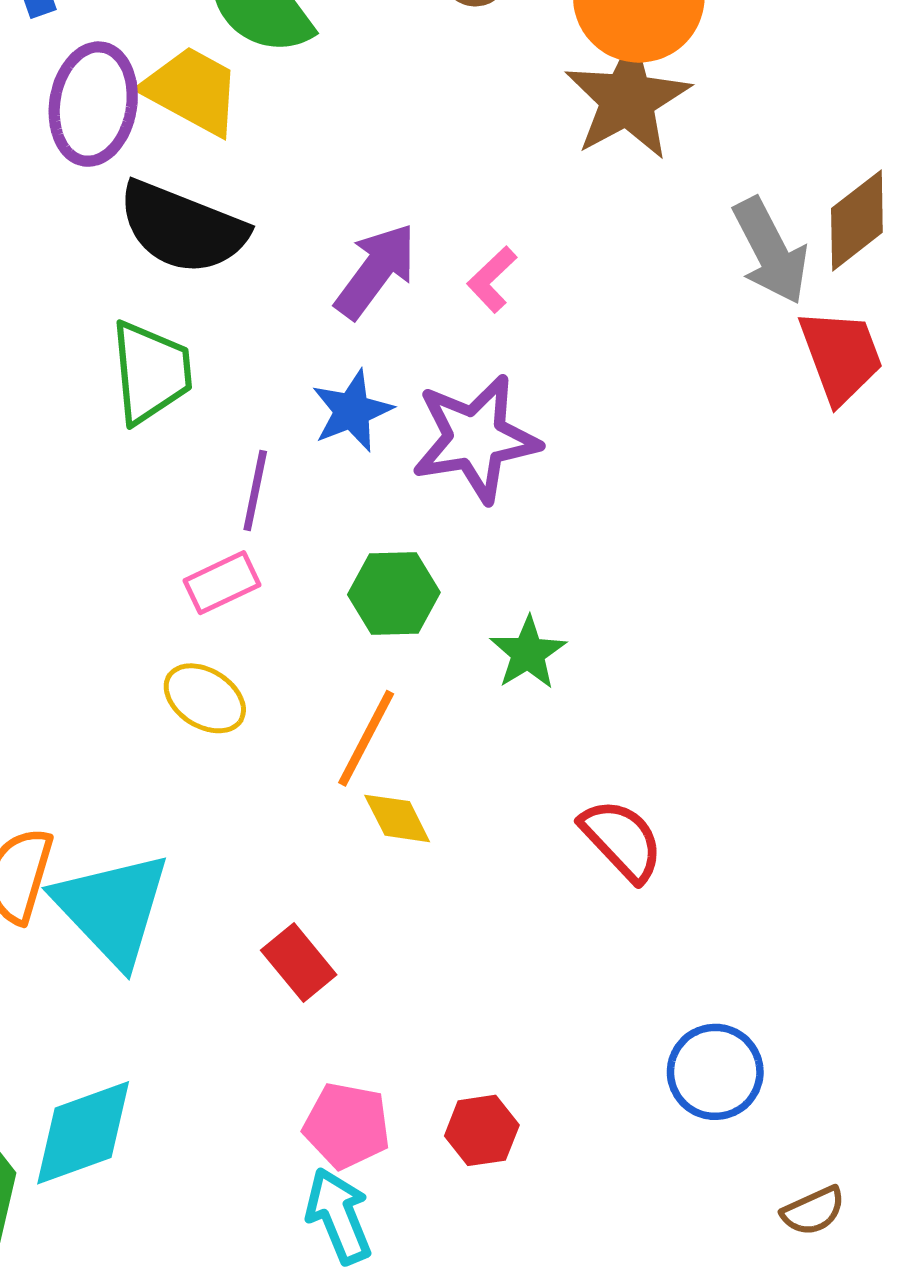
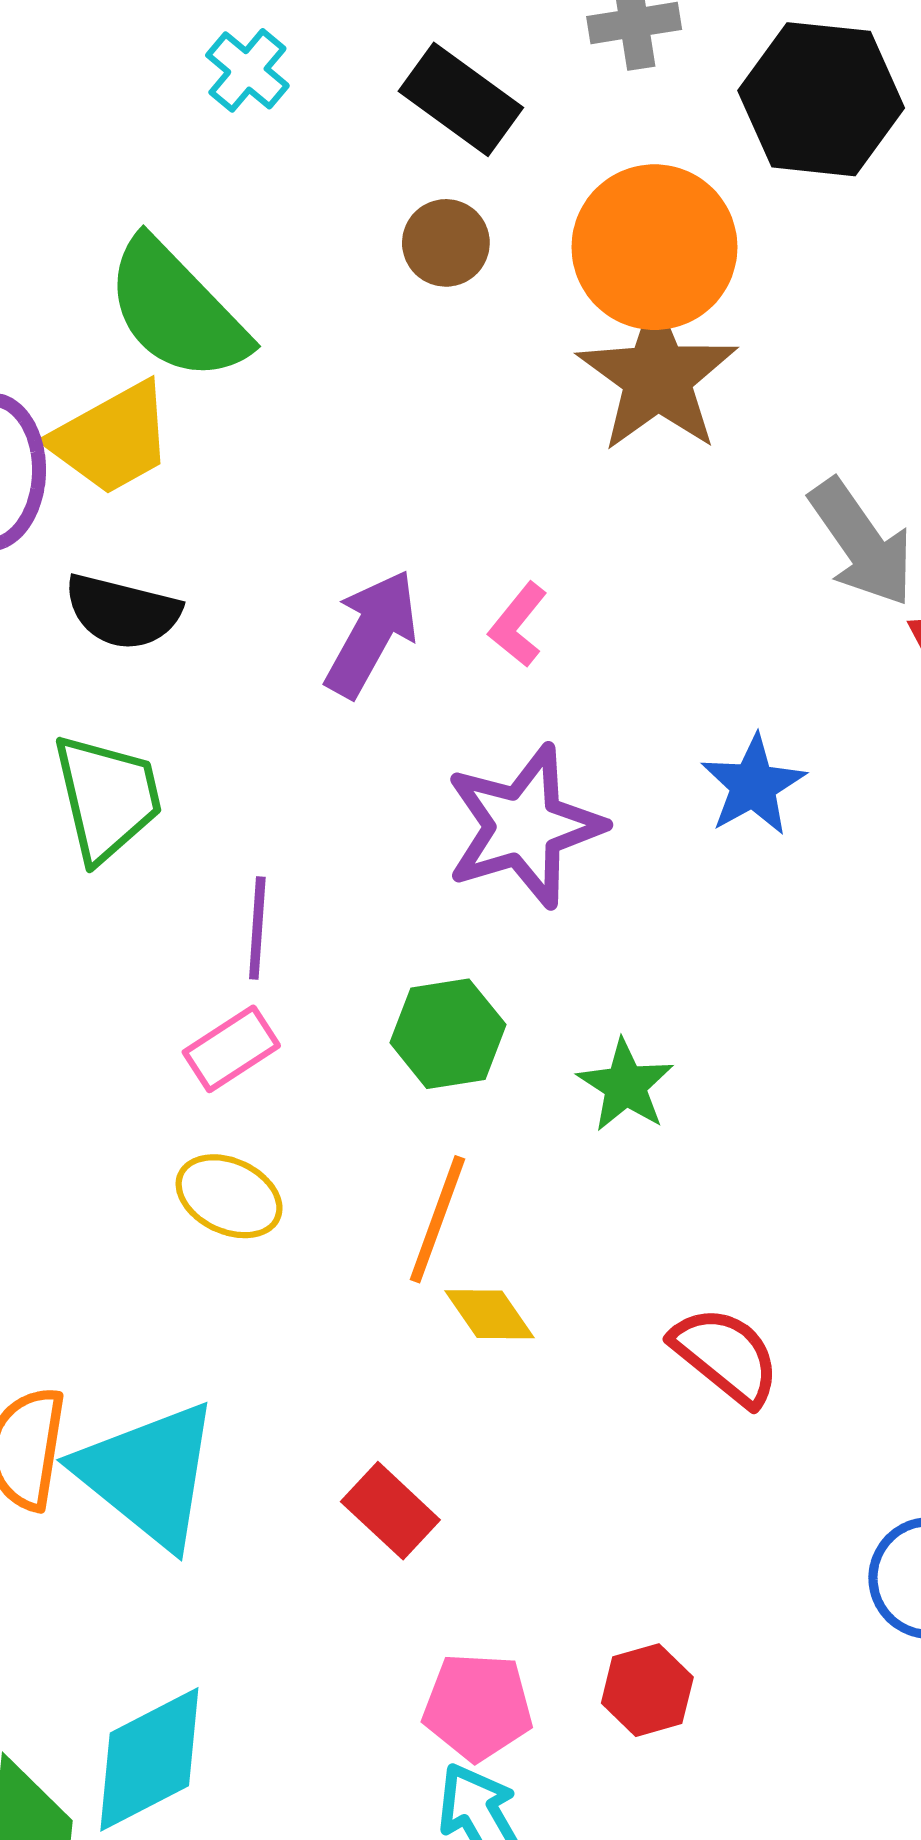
yellow trapezoid: (192, 90) -> (112, 439), turned 130
black semicircle: (182, 228) -> (122, 612), size x0.7
blue star: (352, 411) -> (753, 785), moved
red semicircle: (622, 840) -> (726, 1356), moved

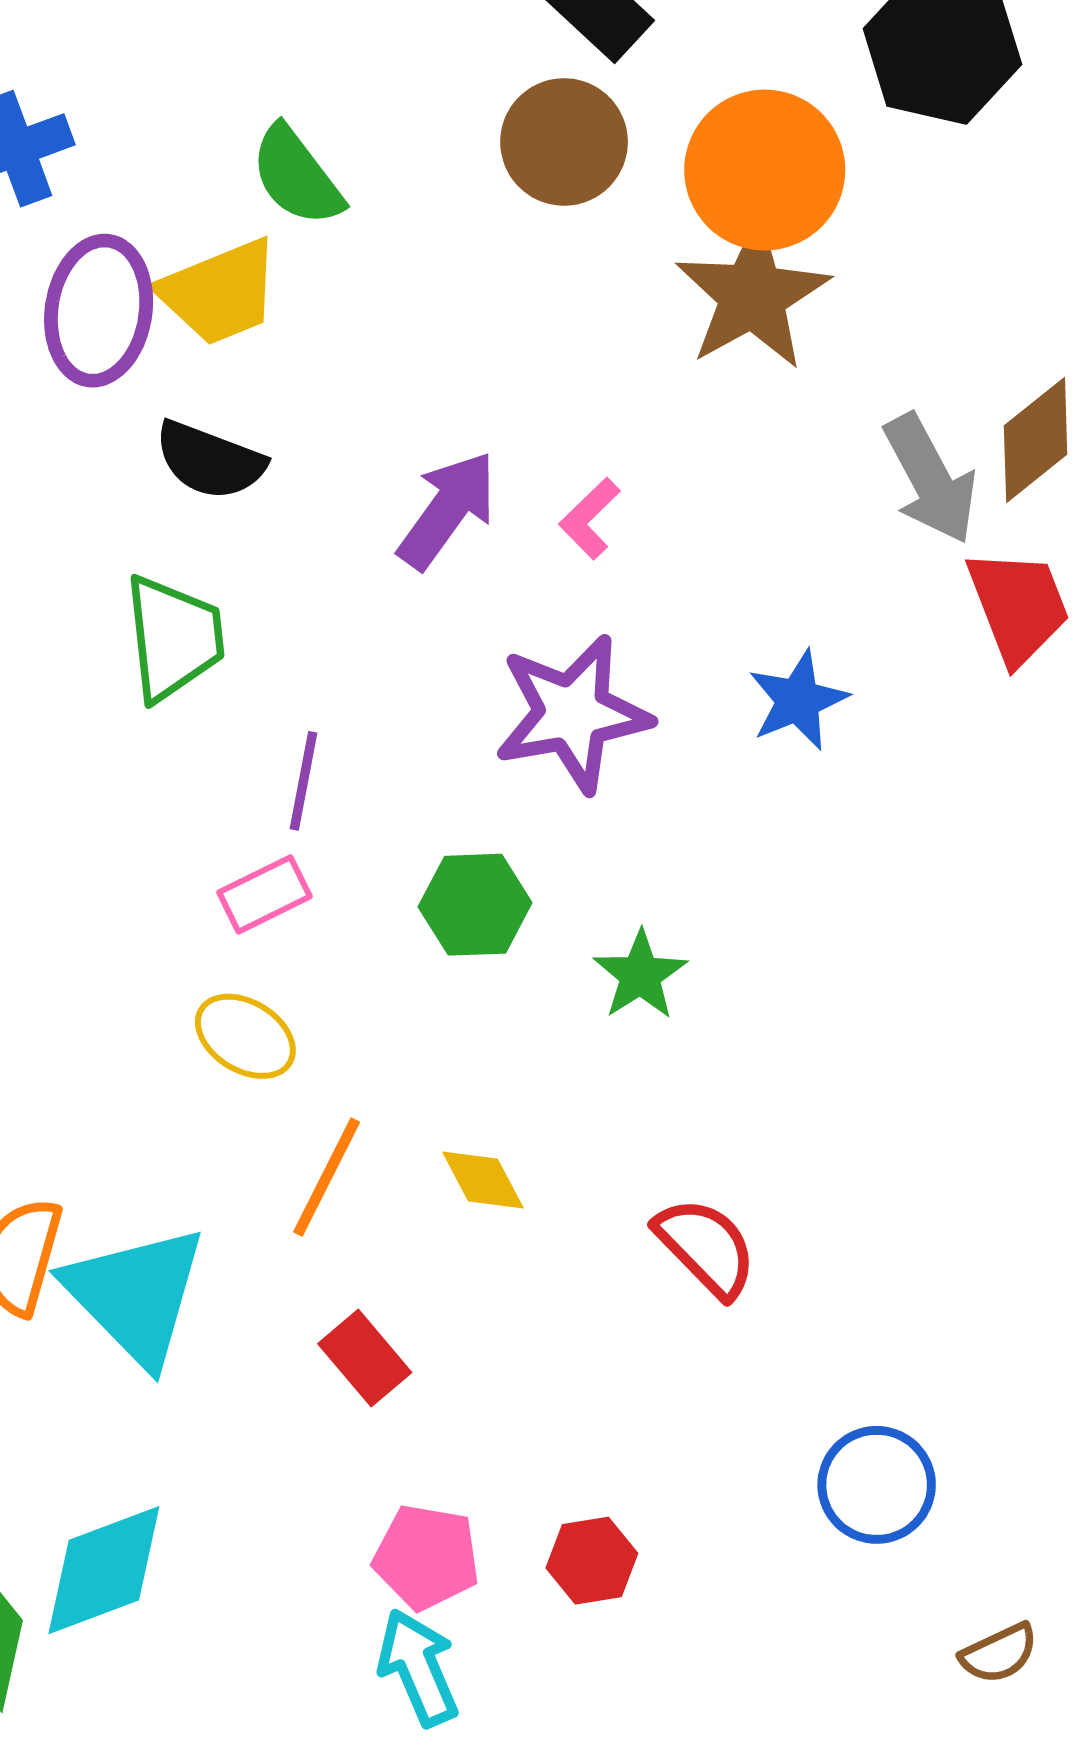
brown circle: (446, 243) -> (564, 142), size x1.5
green semicircle: (177, 310) -> (297, 176), size x0.7
orange line: (437, 1219) -> (327, 1177), moved

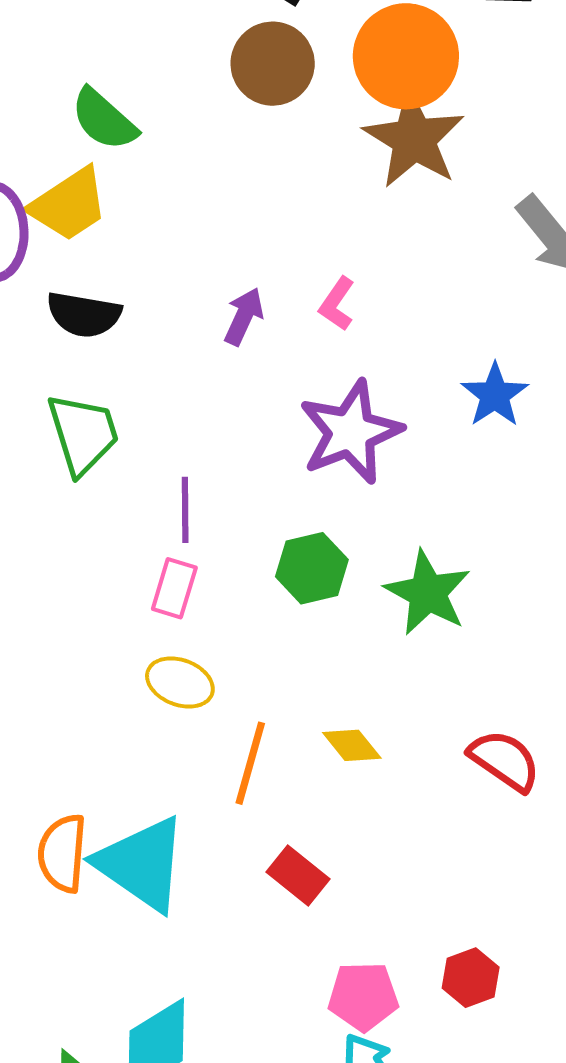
purple arrow: (447, 510) -> (244, 316), size x0.7
pink rectangle: (264, 894) -> (174, 588), turned -36
green star: (640, 975) -> (428, 593), size x1.4

